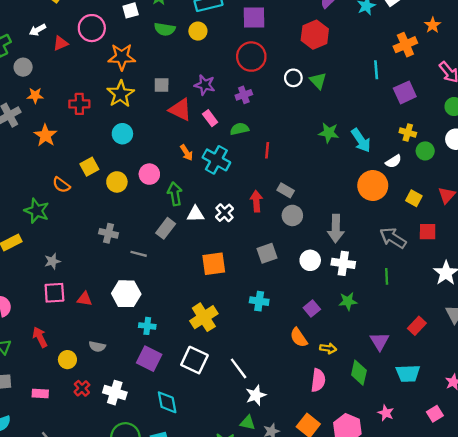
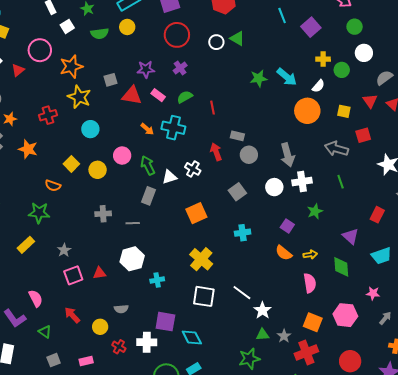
purple square: (149, 359) -> (165, 322), moved

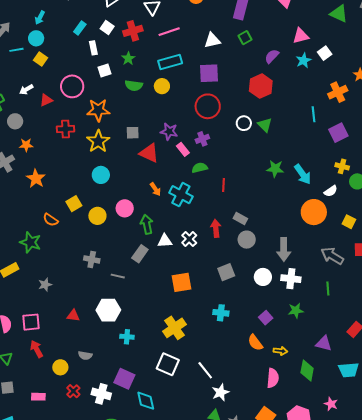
pink rectangle: (158, 95) -> (183, 149), moved
red cross: (48, 115) -> (66, 129), moved
purple triangle: (351, 236) -> (324, 343), turned -42
pink square: (73, 275) -> (31, 322), moved

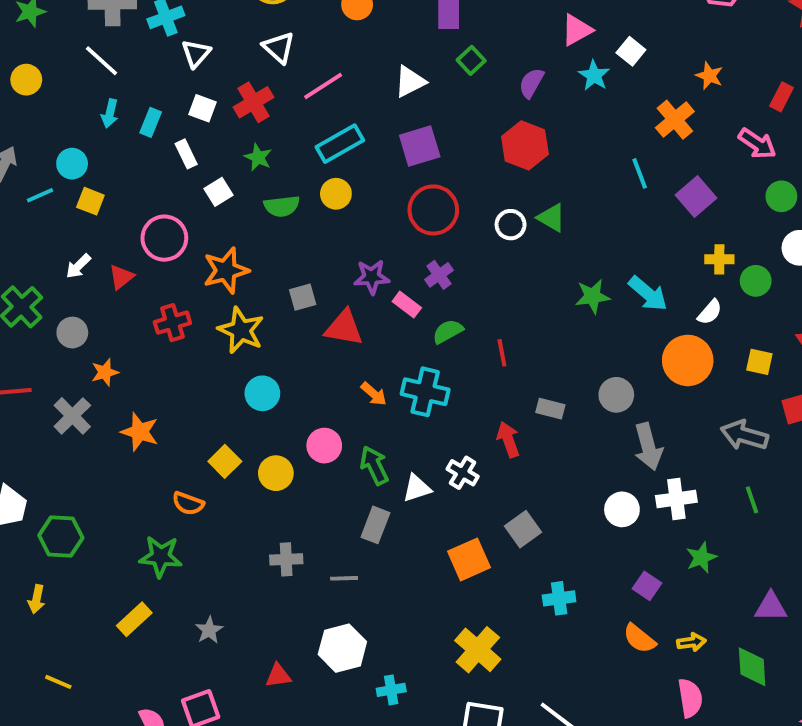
cyan arrow: (40, 18) -> (110, 113), moved
gray circle: (247, 240) -> (616, 395), moved
gray square: (226, 272) -> (523, 529), moved

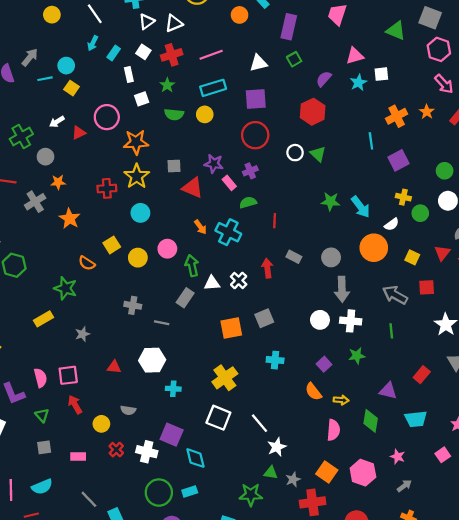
white triangle: (279, 48) -> (174, 23), moved, turned 42
white square: (631, 51) -> (381, 74), turned 32
orange star: (709, 76) -> (427, 112), moved
pink arrow: (757, 144) -> (444, 84), moved
red cross: (172, 323) -> (107, 188), moved

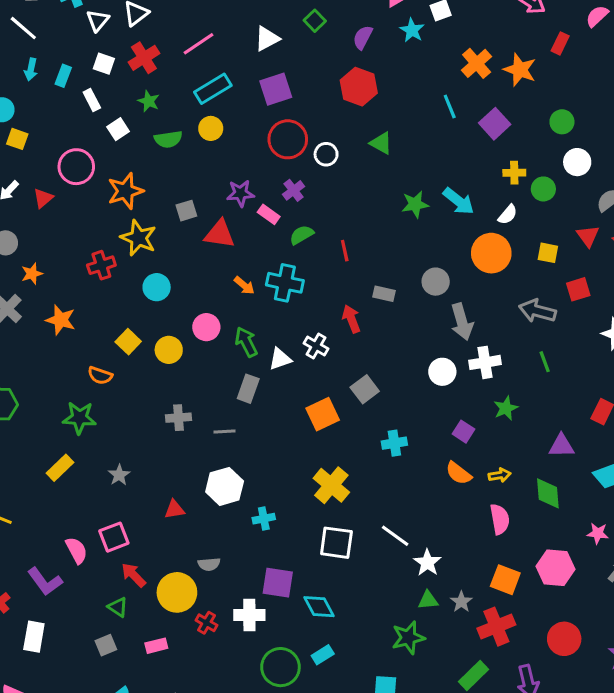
orange star: (427, 112) -> (520, 70), moved, size x1.5
white circle: (295, 153) -> (326, 154), moved
green triangle: (42, 415) -> (118, 607), moved
yellow circle: (101, 424) -> (177, 592), size x1.6

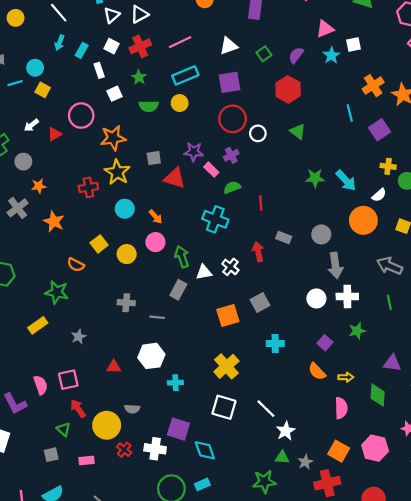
green square: (315, 21) -> (264, 54), moved
orange arrow: (244, 286) -> (156, 217), moved

